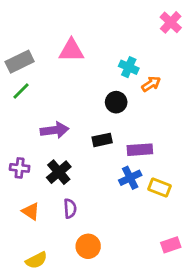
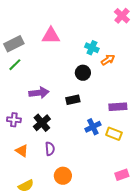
purple rectangle: (140, 150) -> (118, 107), moved

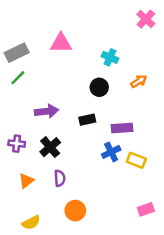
orange arrow: (108, 60) -> (139, 81), moved
purple rectangle: (118, 107) -> (122, 128), moved
orange triangle: (22, 151) -> (26, 181), turned 48

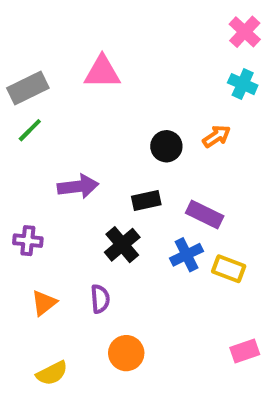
cyan cross: (110, 57) -> (243, 84), moved
orange arrow: (139, 81) -> (217, 136), moved
purple rectangle: (122, 128) -> (205, 215), turned 30
black cross: (50, 147) -> (122, 245), moved

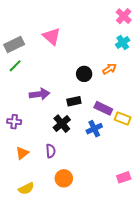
pink triangle: (102, 72) -> (52, 36), turned 42
cyan cross: (243, 84) -> (123, 42), turned 32
yellow rectangle: (229, 269) -> (123, 119), moved

